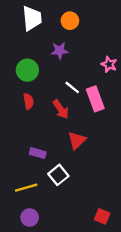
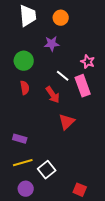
pink star: (109, 64) -> (88, 62), moved
purple rectangle: (38, 153) -> (20, 139), moved
white square: (58, 175) -> (47, 170), moved
red square: (102, 216) -> (80, 190), moved

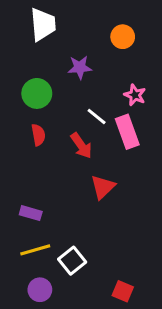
orange circle: (61, 18) -> (123, 37), moved

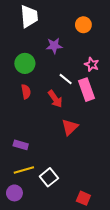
purple circle: (40, 290) -> (14, 193), moved

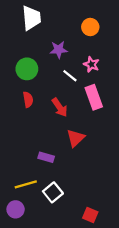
pink star: (92, 64) -> (91, 64), moved
white line: (66, 79) -> (70, 76), moved
purple rectangle: (21, 145) -> (46, 157), moved

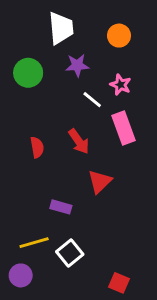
white trapezoid: (31, 18) -> (61, 28), moved
green circle: (27, 69) -> (28, 73), moved
red semicircle: (28, 99) -> (37, 147), moved

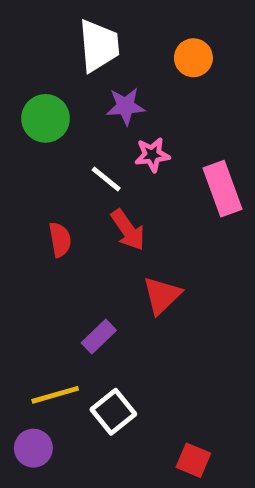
pink star: (120, 85) -> (152, 155), moved, turned -30
white line: (92, 100) -> (106, 179), moved
pink rectangle: (123, 128) -> (222, 189), moved
purple rectangle: (61, 207) -> (99, 337), turned -60

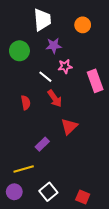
white square: (113, 412) -> (48, 192), moved

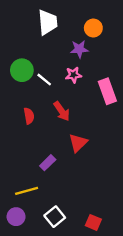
purple star: (54, 46) -> (79, 49), moved
green circle: (19, 51) -> (22, 70), moved
white line: (45, 77) -> (44, 80), moved

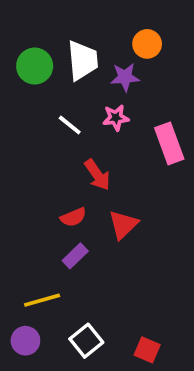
white trapezoid: (48, 22) -> (83, 61), moved
green circle: (22, 70) -> (35, 66), moved
red semicircle: (29, 116) -> (73, 217), moved, turned 77

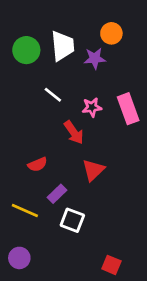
pink star: (116, 118) -> (92, 107), moved
red semicircle: (73, 217) -> (37, 164), moved
yellow line: (42, 300) -> (25, 211), moved, turned 40
white square: (86, 341) -> (72, 220), moved, turned -30

